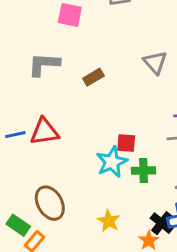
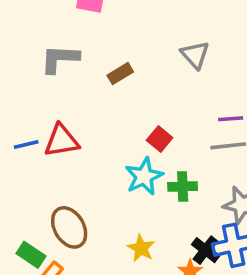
red square: (126, 143) -> (160, 139), moved, turned 36

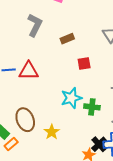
gray L-shape: (60, 59) -> (35, 25), turned 105
red square: (160, 139) -> (84, 63), moved, turned 32
yellow star: (141, 248) -> (52, 132), moved

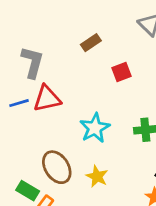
gray L-shape: (35, 25) -> (32, 62), moved
cyan star: (71, 98) -> (95, 128), moved

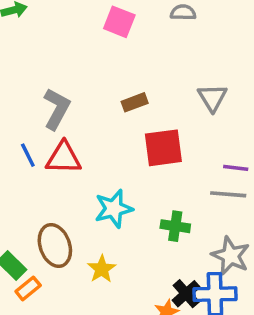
red square: (121, 72) -> (163, 148), size x1.6
blue line: (19, 103) -> (28, 155), turned 66

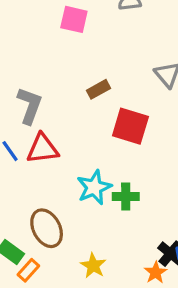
red square: (163, 148) -> (130, 126), turned 33
green cross: (175, 226) -> (126, 197), moved
yellow star: (102, 269) -> (93, 266), moved

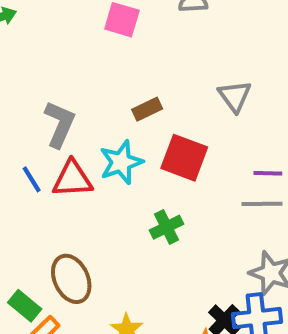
cyan star: (94, 187) -> (121, 162), moved
green cross: (126, 197) -> (167, 227), moved, turned -30

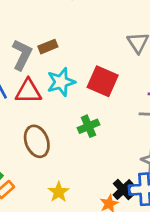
brown rectangle: (147, 109) -> (48, 47), moved
brown ellipse: (71, 279) -> (37, 141), moved

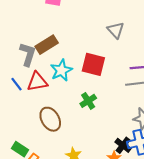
brown rectangle: (48, 47) -> (47, 45), size x1.5

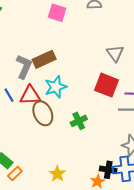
red square: (93, 64) -> (106, 85), moved
brown ellipse: (50, 119) -> (43, 113), moved
black cross: (123, 145) -> (108, 170), turned -35

